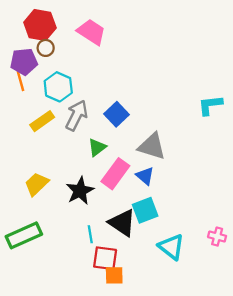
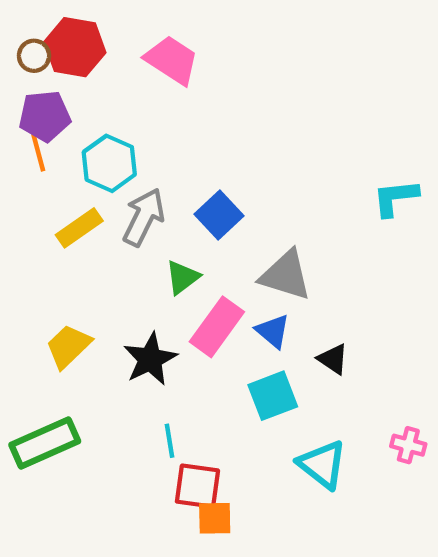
brown circle: (46, 48) -> (34, 56), moved
black triangle: (122, 223) -> (333, 359), moved, size x0.6

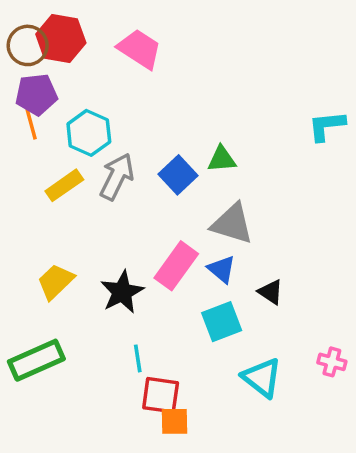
brown circle: (34, 56) -> (28, 45), size x1.5
cyan L-shape: (395, 198) -> (327, 126), moved
green triangle: (182, 277) -> (222, 159), moved, turned 32

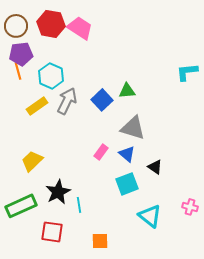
red hexagon: (61, 38) -> (51, 24), moved
pink rectangle: (176, 266) -> (101, 152), size x0.6
black star: (122, 292) -> (58, 192), moved
red square: (161, 395) -> (52, 232), moved

